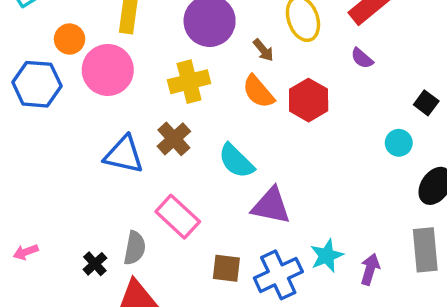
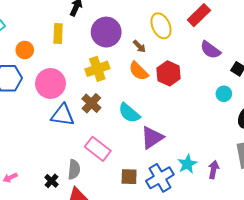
purple semicircle: (362, 58) -> (210, 50), moved, size x1.5
pink circle: (108, 70) -> (50, 83), moved
purple triangle: (271, 206) -> (152, 137), turned -40

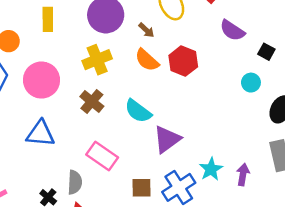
blue triangle: (63, 115) -> (40, 134), moved

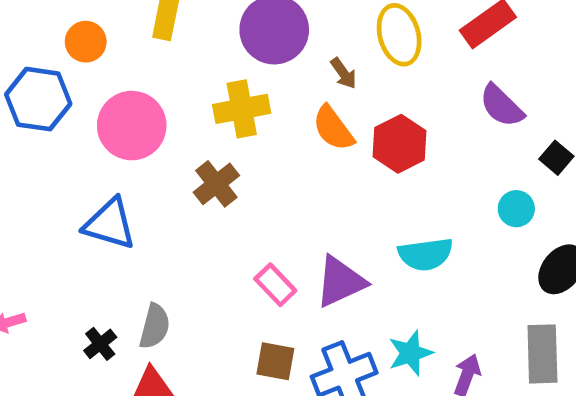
cyan semicircle: (138, 111) -> (425, 254), moved, turned -56
pink rectangle: (102, 156) -> (275, 285), moved, size x0.7

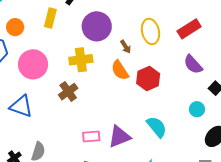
cyan semicircle: (425, 254) -> (157, 127), turned -125
pink rectangle: (275, 285) -> (91, 136), turned -54

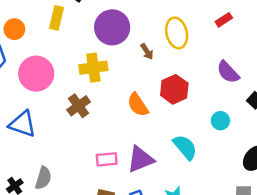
red rectangle: (189, 29) -> (224, 20), moved, size x0.6
orange semicircle: (120, 70) -> (138, 105), moved
cyan circle: (197, 109) -> (220, 121), moved

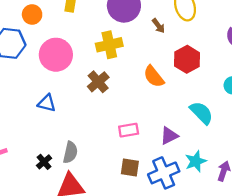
blue triangle: (22, 124) -> (47, 103), size x0.7
purple triangle: (140, 159) -> (169, 136), moved, size x0.7

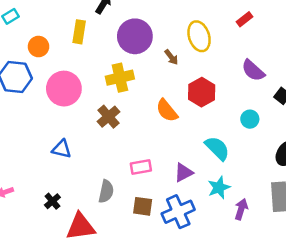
blue triangle: (47, 103) -> (62, 149), moved
gray semicircle: (70, 152) -> (106, 191), moved
cyan star: (196, 161) -> (219, 187), moved

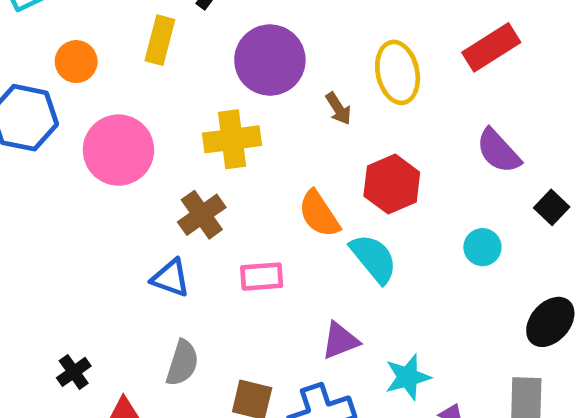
red rectangle: (244, 19) -> (491, 47), size x1.6
cyan semicircle: (217, 148) -> (374, 258), moved
blue triangle: (62, 149) -> (171, 278), moved
pink rectangle: (141, 167) -> (262, 277), moved

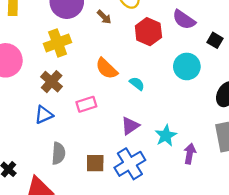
red hexagon: (392, 184) -> (148, 32), moved
cyan circle: (482, 247) -> (187, 66), size x1.5
cyan semicircle: (374, 258) -> (137, 84), size x0.6
blue triangle: (171, 278) -> (44, 115), turned -30

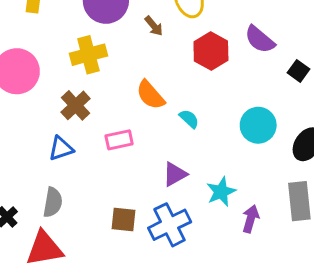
cyan circle: (187, 66) -> (258, 125), moved
gray semicircle: (58, 153) -> (53, 202), moved

